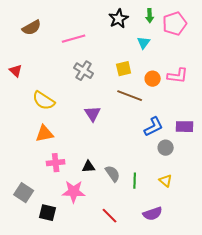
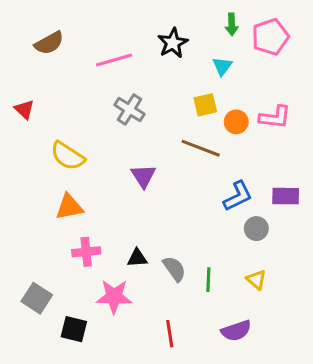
black star: (119, 19) -> (173, 43), moved
yellow square: (124, 69) -> (205, 105), moved
red line: (110, 216) -> (170, 334), turned 36

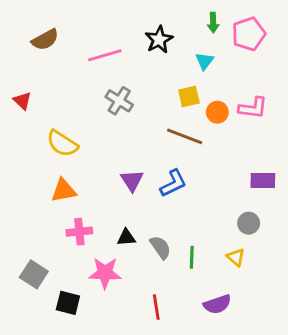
purple triangle: (143, 176) -> (132, 180), moved
blue L-shape: (238, 196) -> (173, 183), moved
gray circle: (256, 229) -> (249, 223), moved

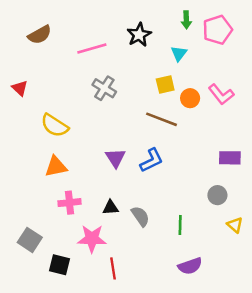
pink L-shape: (253, 108) -> (221, 94), turned 45
green line: (192, 257) -> (180, 225), moved
yellow triangle: (236, 257) -> (235, 225), moved
red line: (156, 307) -> (113, 268), moved

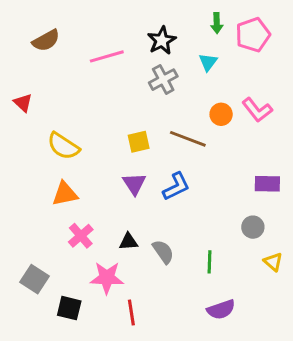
yellow square: (165, 84) -> (139, 142), moved
gray cross: (104, 88) -> (163, 80), moved, turned 30
pink cross: (70, 203) -> (81, 236), turned -35

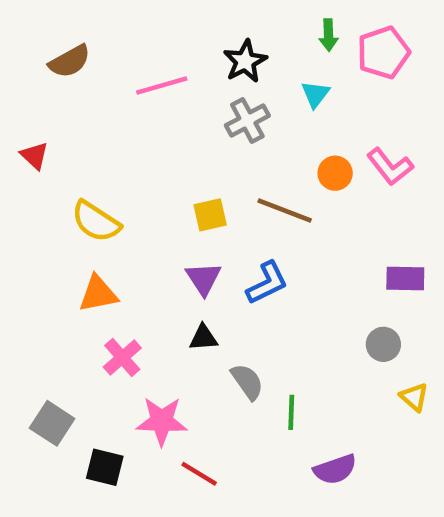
black triangle: (128, 242) -> (203, 338), moved
green line: (209, 262) -> (291, 412), moved
red line: (131, 312) -> (199, 474), turned -50

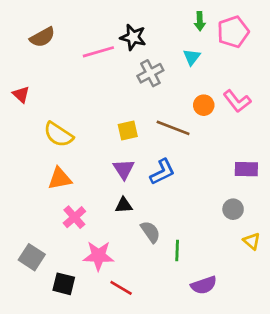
black star: (245, 61) -> (133, 37), moved, turned -30

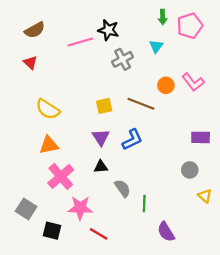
red triangle: (21, 94) -> (30, 63), moved
pink cross: (74, 217) -> (61, 176), size x1.4
purple semicircle: (204, 285) -> (166, 232), turned 78

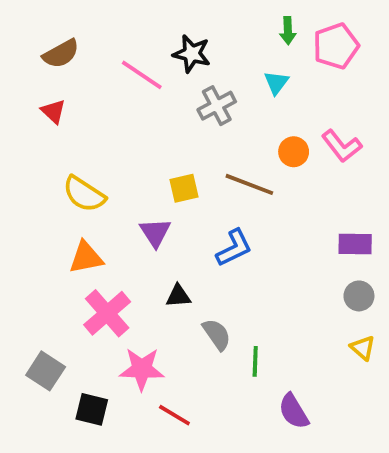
pink line: (80, 42) -> (142, 75), turned 50
purple triangle: (101, 137) -> (155, 232), moved
gray circle: (190, 170) -> (359, 296), moved

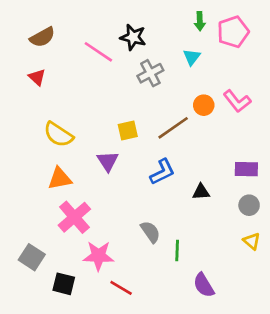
brown line: (249, 184) -> (173, 128), turned -56
black triangle: (178, 296) -> (201, 192), moved

